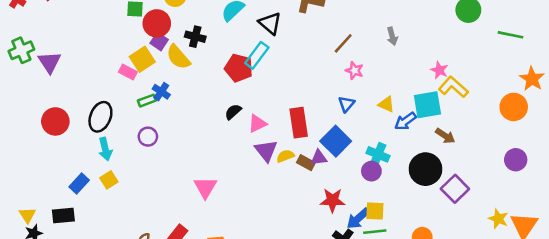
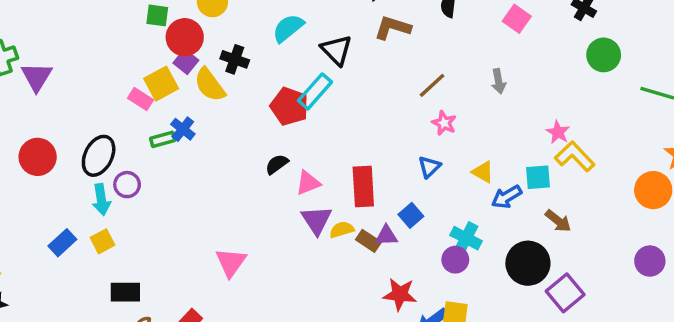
cyan square: (427, 105) -> (538, 177), size x0.7
purple circle: (148, 137) -> (127, 185), moved
blue square: (336, 141) -> (411, 215), size x0.6
black rectangle: (63, 215) -> (125, 292), moved

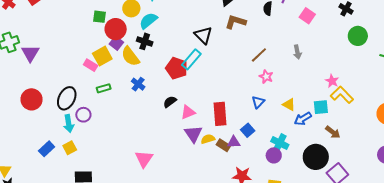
cyan semicircle: (288, 28) -> (148, 21), moved
blue cross: (183, 129) -> (138, 84), moved

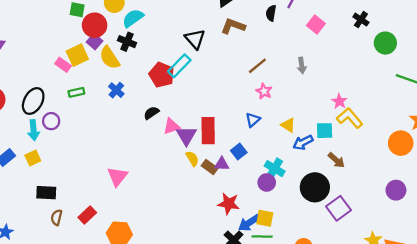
green circle: (358, 36) -> (385, 43), moved
purple triangle: (193, 134) -> (186, 136), moved
yellow semicircle: (208, 139) -> (192, 159), turned 72

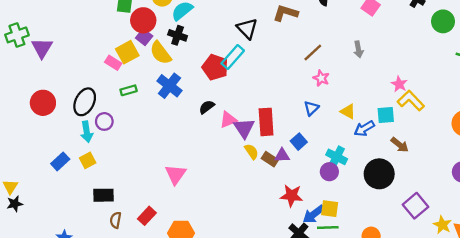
blue cross: (116, 90) -> (169, 86), size x1.5
purple square: (339, 208) -> (416, 206), moved

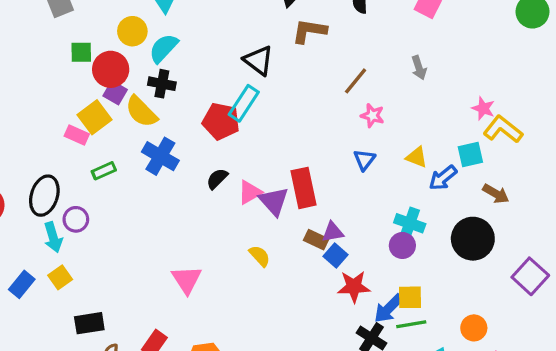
blue square: (299, 142) -> (335, 256), moved
yellow semicircle: (251, 152) -> (260, 256), moved

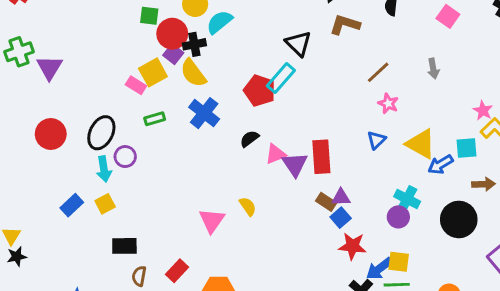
black cross: (162, 84) -> (194, 44), moved, turned -30
yellow triangle: (417, 157) -> (421, 144), size x1.6
brown arrow: (496, 194) -> (484, 184), turned -40
yellow semicircle: (260, 256) -> (248, 206), moved

